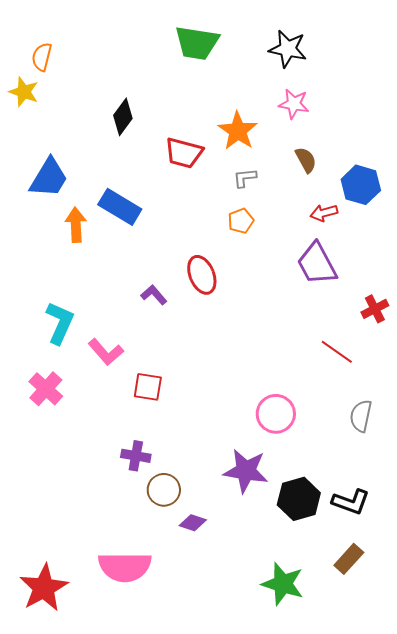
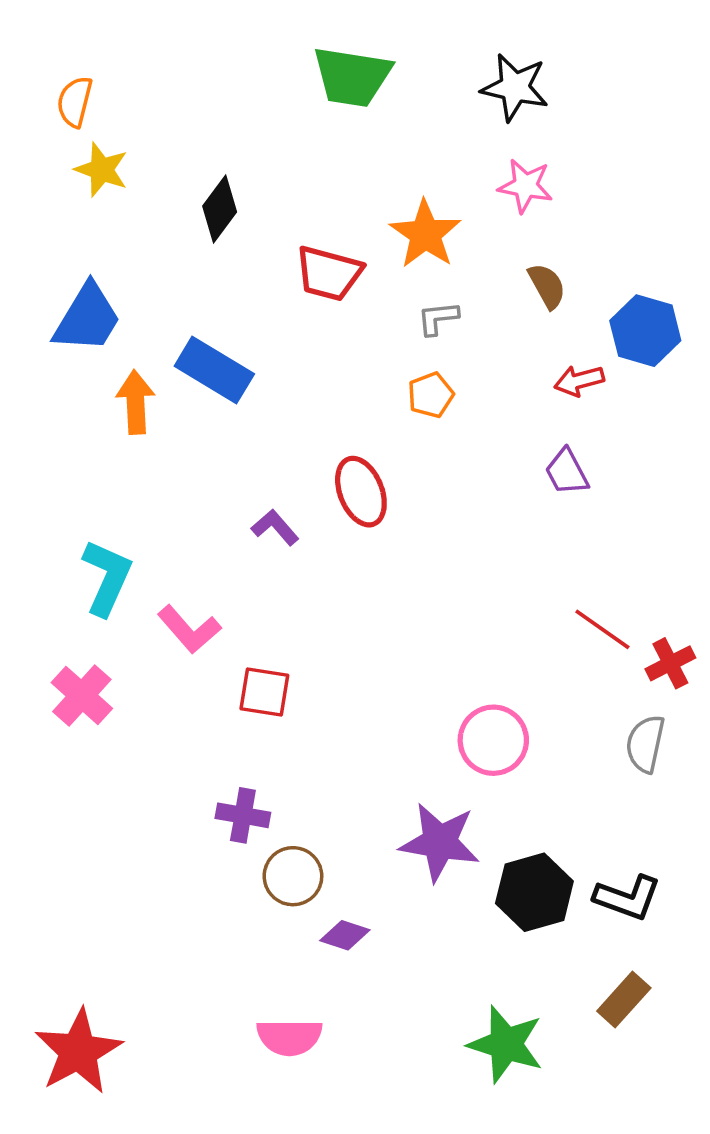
yellow star: (24, 92) -> (102, 170), moved
purple trapezoid: (317, 264) -> (567, 472), size x0.6
red cross: (375, 309) -> (670, 663), moved
pink semicircle: (125, 567) -> (289, 1037), moved, size x0.7

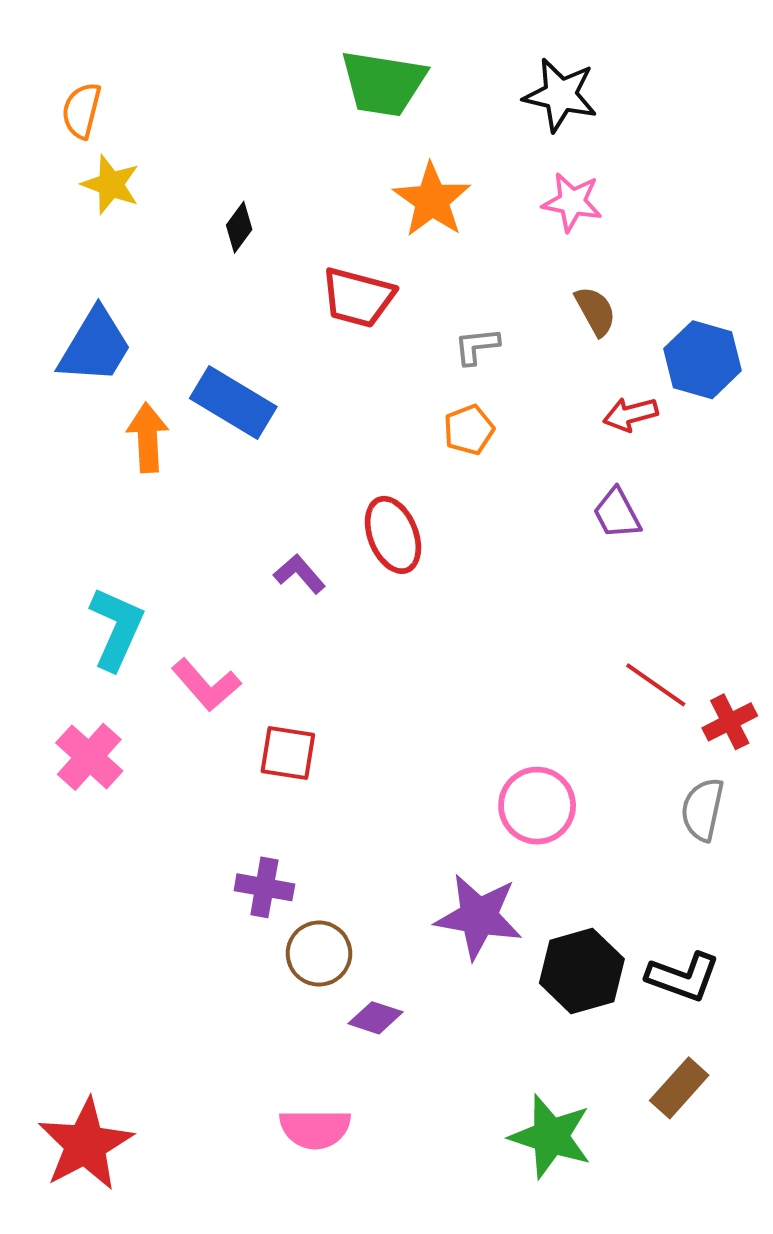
black diamond: (220, 209) -> (239, 227), size x0.7
orange star: (425, 234) -> (432, 200), moved

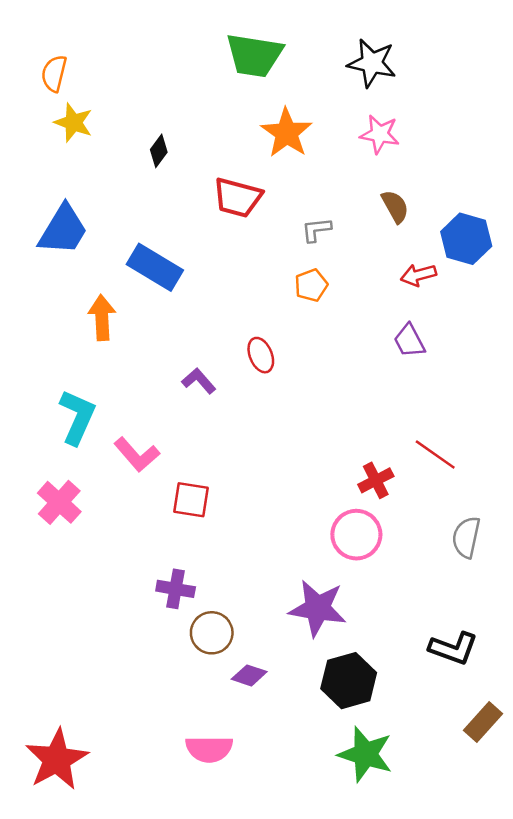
orange arrow: (148, 438) -> (102, 318), moved
red ellipse: (393, 535) -> (261, 355), size x0.7
red cross: (730, 722) -> (376, 480), moved
black hexagon: (582, 971) -> (349, 681), moved
brown rectangle: (679, 1088) -> (483, 722), moved

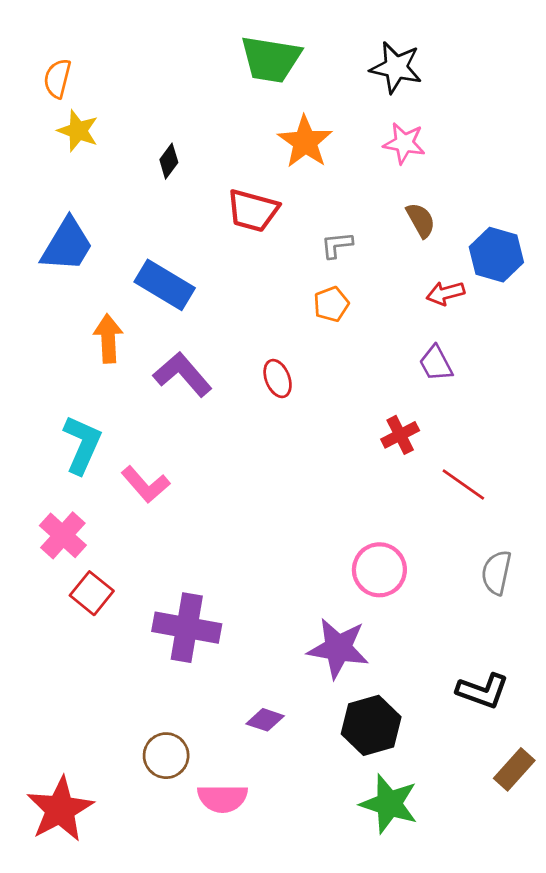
purple L-shape: (199, 381) -> (183, 374), moved, size x1.6
red cross: (376, 480) -> (400, 435), moved
red square: (191, 500) -> (92, 593), moved, turned 30
purple cross: (176, 589) -> (187, 628), size x1.6
brown circle: (212, 633) -> (166, 756), moved

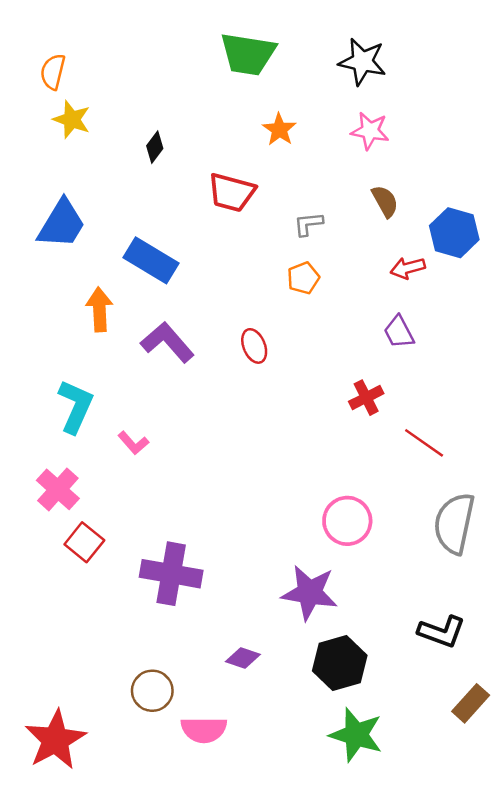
orange star: (305, 142) -> (279, 130), size x0.7
pink L-shape: (145, 484) -> (133, 443), size x0.7
gray semicircle: (496, 573) -> (454, 523), size x1.5

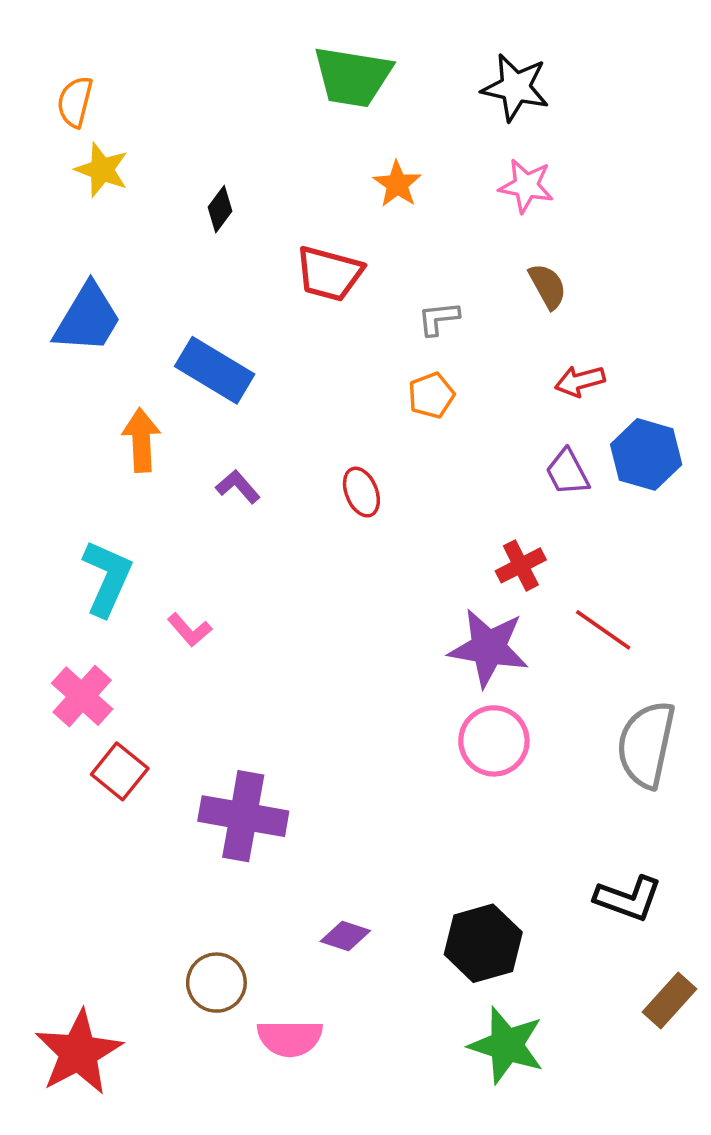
blue hexagon: (454, 233) -> (646, 454), moved
purple L-shape: (167, 342) -> (238, 487), size x0.6
purple star: (310, 593) -> (489, 648), moved

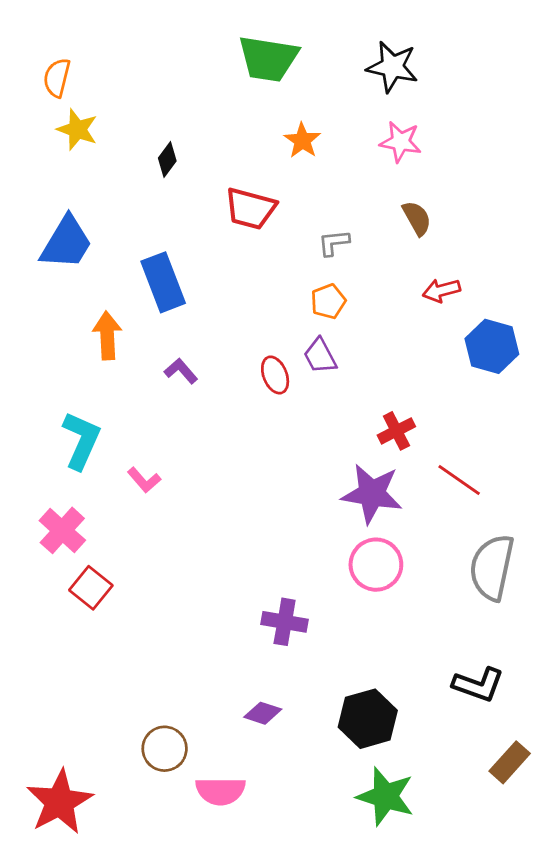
blue rectangle: (215, 370) -> (163, 282), turned 38
purple trapezoid: (567, 472) -> (320, 356), moved
purple cross: (243, 816) -> (285, 622), moved, size x0.7

